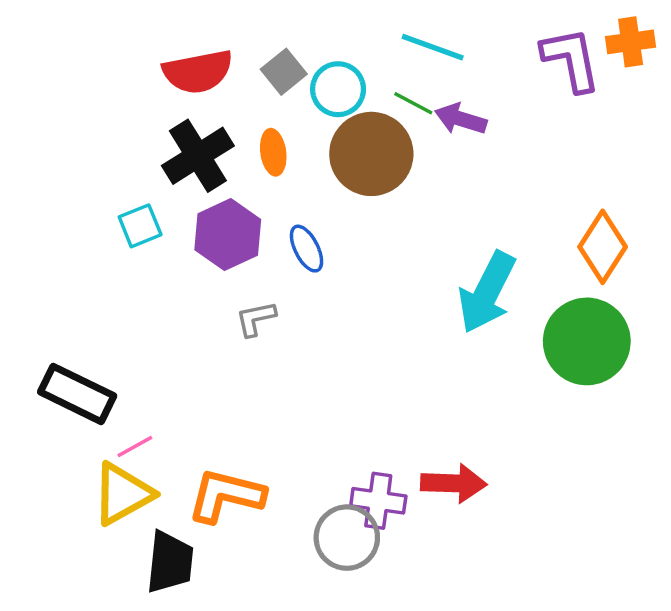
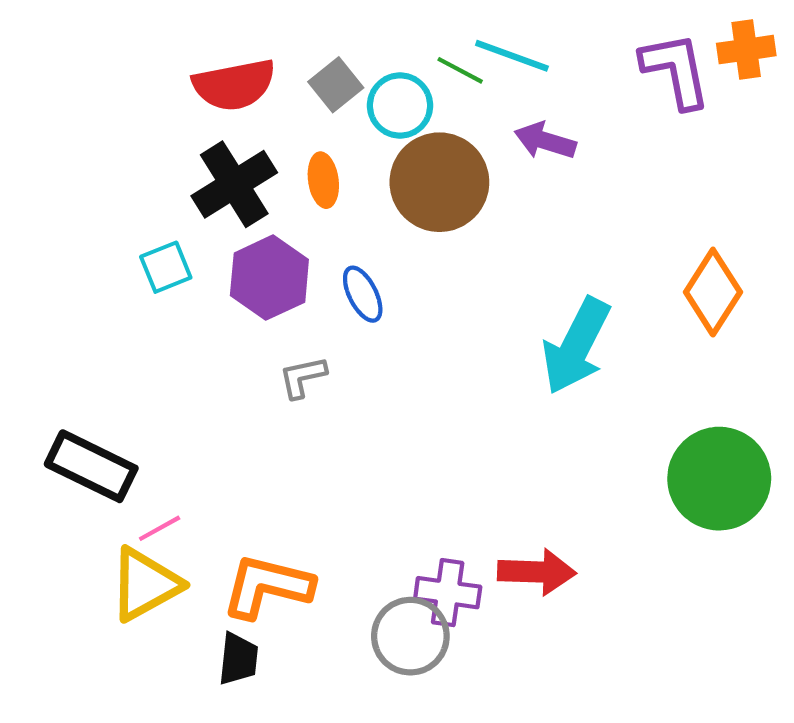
green line: (413, 103) -> (460, 70), moved
green circle: (587, 341) -> (719, 479), moved
black trapezoid: (170, 562) -> (238, 659), moved, size x0.7

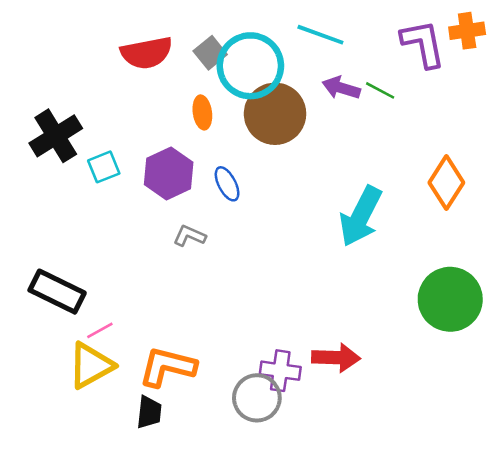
green line: (460, 70) -> (380, 90), moved
cyan circle: (400, 106) -> (250, 66), size x1.6
black cross: (234, 184) -> (56, 136), moved
gray L-shape: (303, 377) -> (189, 236), turned 36

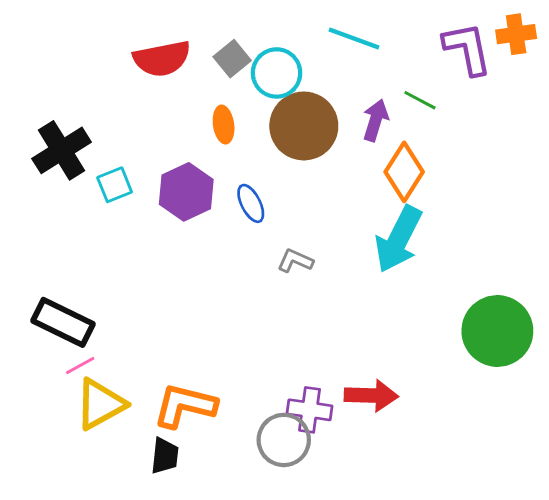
cyan circle: (250, 66) -> (277, 73), size x0.7
purple arrow: (341, 88) -> (376, 120), moved, turned 90
orange diamond: (446, 183) -> (404, 172), moved
gray L-shape: (189, 236) -> (295, 261), moved
pink line: (100, 330) -> (80, 365), moved

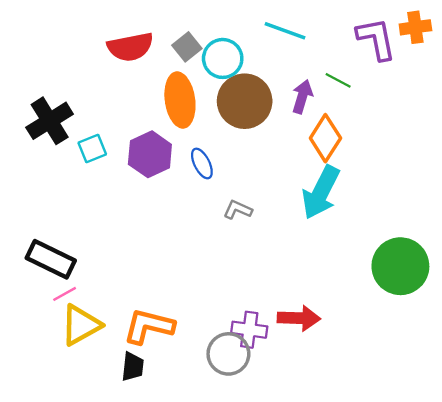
orange ellipse: (224, 125) -> (180, 100), size x1.8

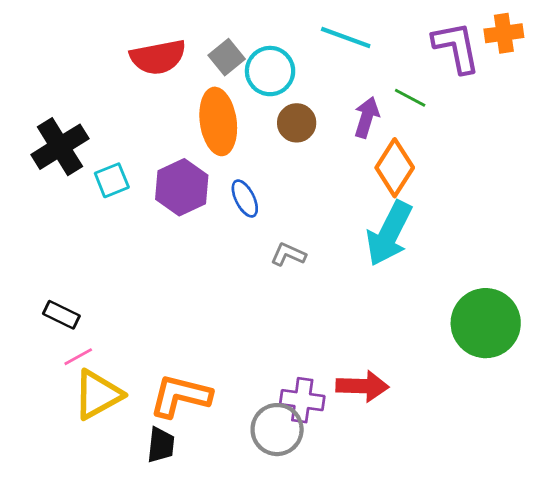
brown circle: (245, 101) -> (297, 123), size x0.6
black rectangle: (51, 259) -> (61, 315), size x0.6

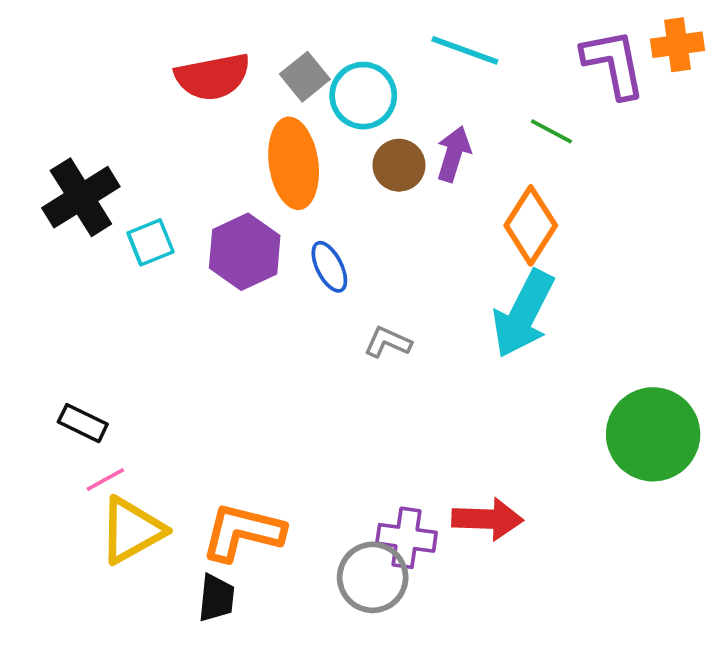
purple arrow: (367, 117) -> (454, 154), moved

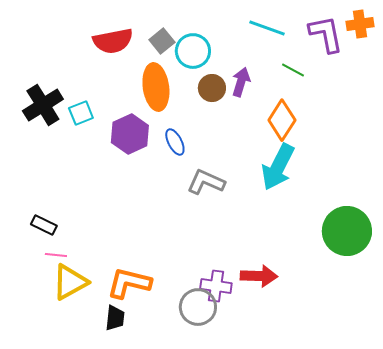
cyan line: (465, 50) -> (267, 28), moved
cyan square: (151, 242) -> (81, 113), moved
gray L-shape: (388, 342) -> (206, 182), size x1.5
pink line: (105, 480) -> (56, 255), turned 35

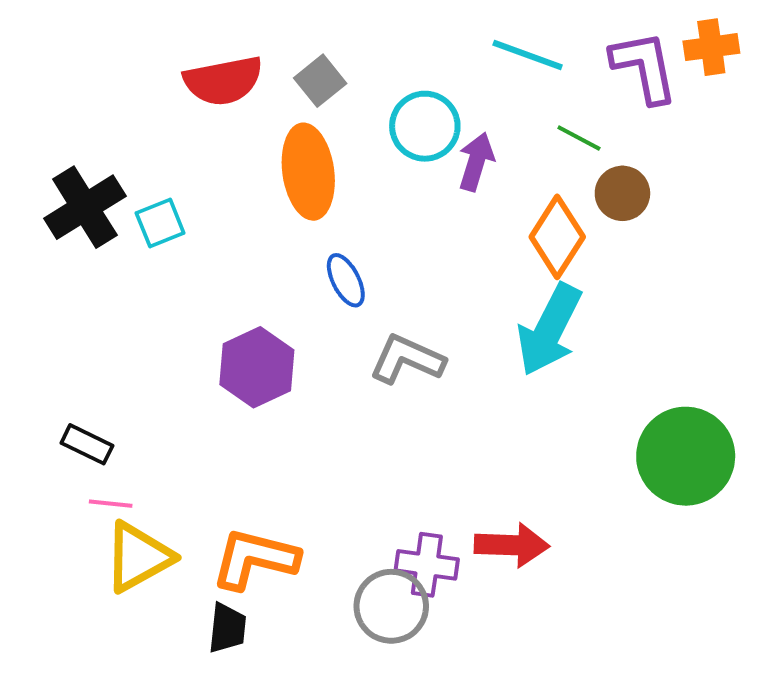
cyan circle: (193, 51) -> (425, 126), moved
brown circle: (212, 88) -> (622, 193), moved
purple hexagon: (130, 134) -> (257, 367), moved

